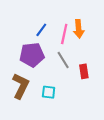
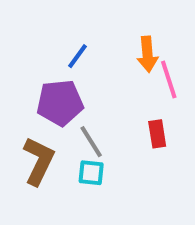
pink line: (64, 34) -> (169, 79), moved, turned -30
gray line: (63, 60) -> (91, 142), moved

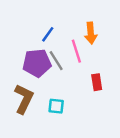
pink line: (169, 79) -> (76, 51), moved
gray line: (91, 142) -> (56, 61), moved

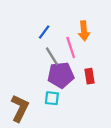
purple pentagon: (37, 63) -> (61, 75), moved
brown L-shape: (24, 99) -> (20, 108), moved

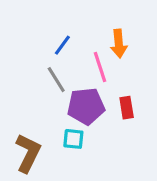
gray line: (52, 56) -> (56, 80), moved

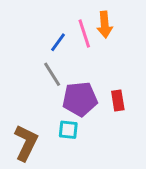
orange arrow: (119, 44) -> (105, 25), moved
pink line: (100, 67) -> (84, 33), moved

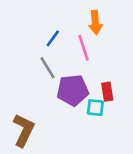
pink line: (84, 33) -> (83, 48), moved
cyan square: (68, 130) -> (95, 108), moved

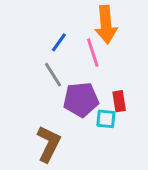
orange arrow: (95, 22) -> (106, 25), size x1.4
brown L-shape: (24, 130) -> (49, 144), moved

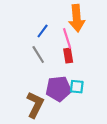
purple pentagon: (81, 100) -> (59, 89), moved
red rectangle: (119, 101) -> (68, 56), moved

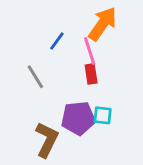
orange arrow: (77, 18) -> (103, 24), turned -140
gray line: (38, 55) -> (35, 77), moved

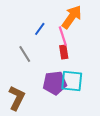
cyan square: (103, 115) -> (72, 81), size x1.6
brown L-shape: (47, 140) -> (17, 98), moved

